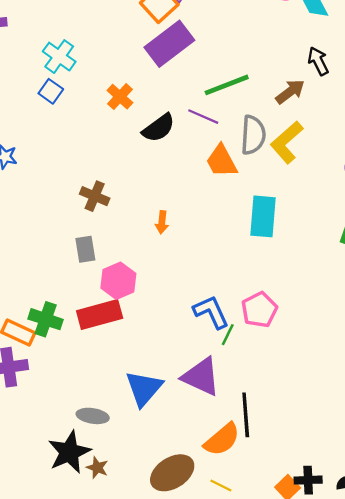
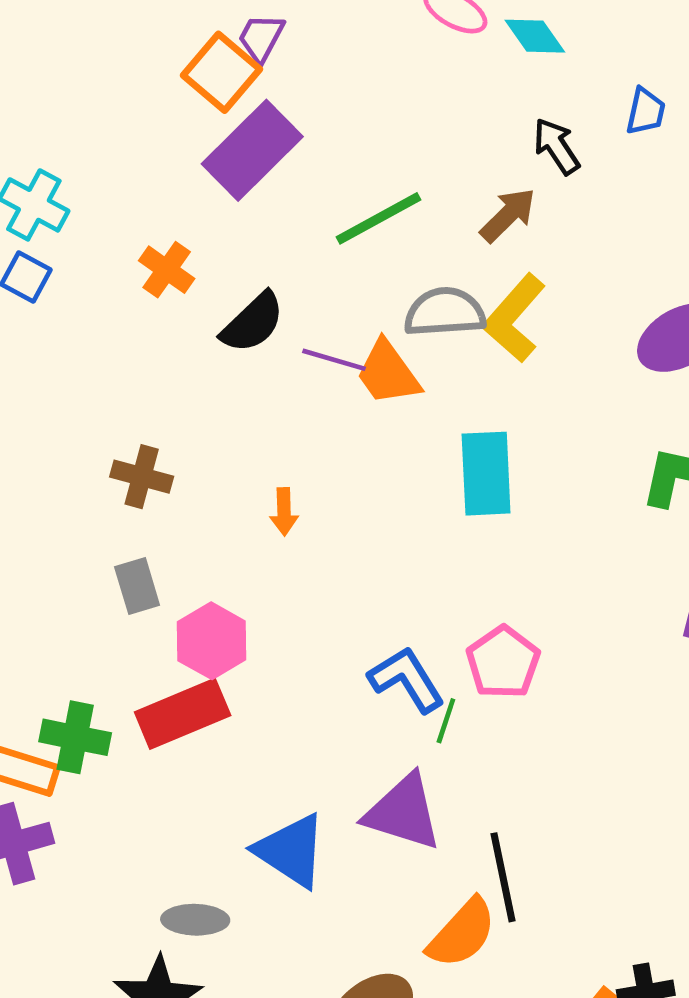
purple line: (203, 117) -> (334, 360), moved
gray semicircle: (253, 135) -> (445, 312), turned -90
blue triangle: (144, 388) -> (291, 851), turned -30

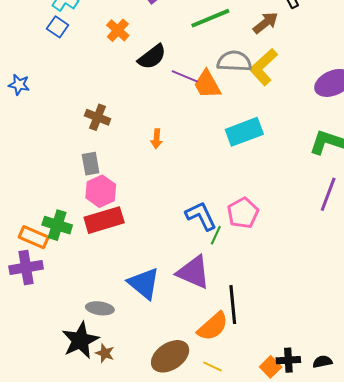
cyan rectangle: (486, 474) -> (244, 132), turned 66
pink hexagon: (212, 641) -> (101, 191), moved

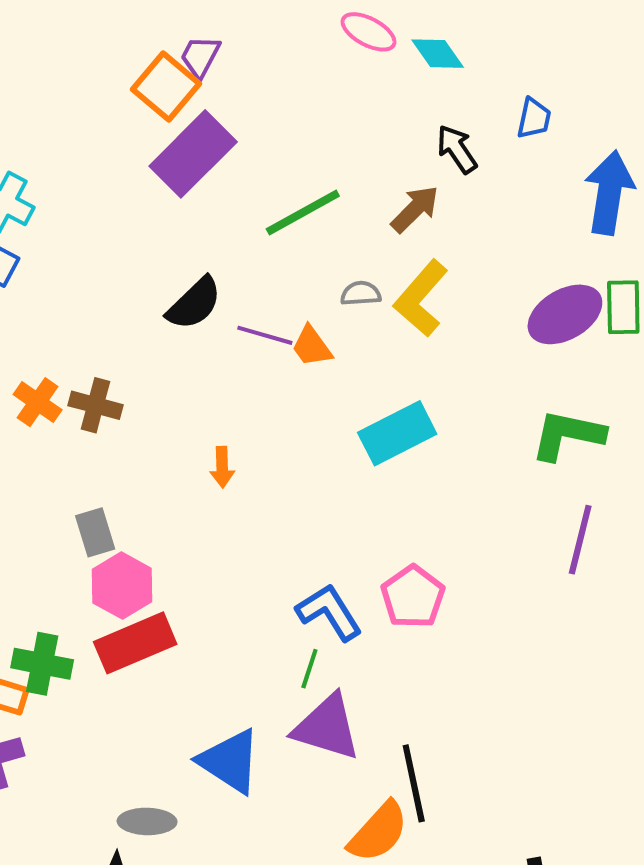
orange cross: (118, 30) -> (38, 402), moved
gray semicircle: (234, 61) -> (361, 293), size x0.6
orange trapezoid: (207, 84) -> (312, 346), size x0.7
brown cross: (98, 117) -> (95, 405), moved
green line: (216, 235) -> (309, 669), moved

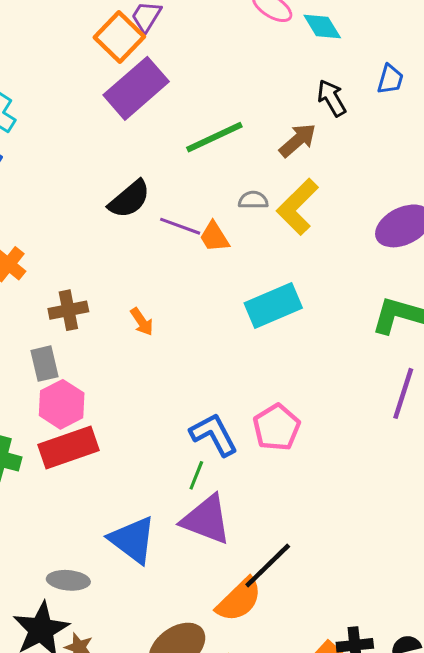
brown cross: (95, 405) -> (68, 310), moved, turned -30
orange arrow: (222, 467) -> (142, 322), turned -36
black line: (414, 783) -> (268, 566), turned 54

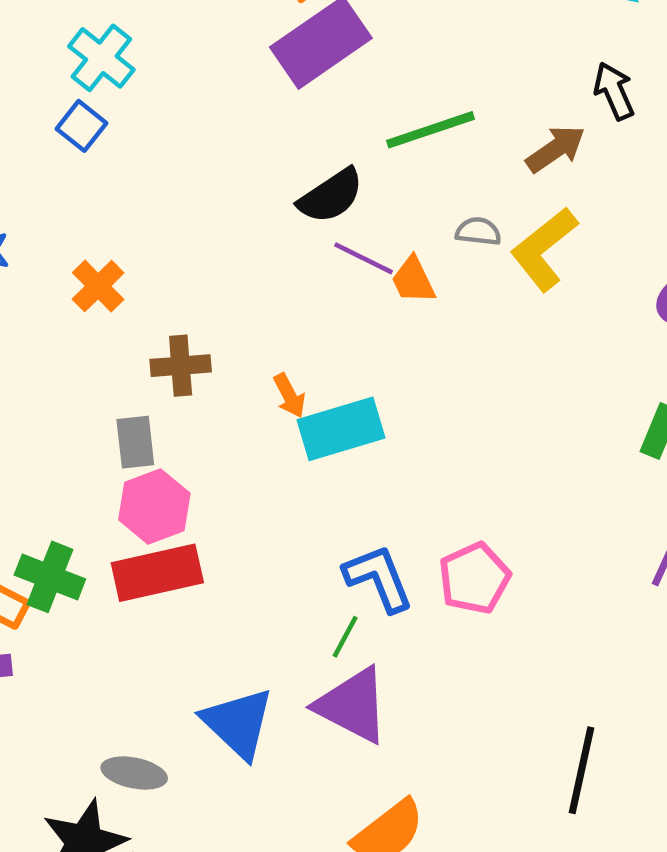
black semicircle: (129, 199) -> (331, 196), moved
cyan rectangle: (273, 305) -> (341, 429), moved
black line: (268, 566) -> (581, 770), moved, turned -40

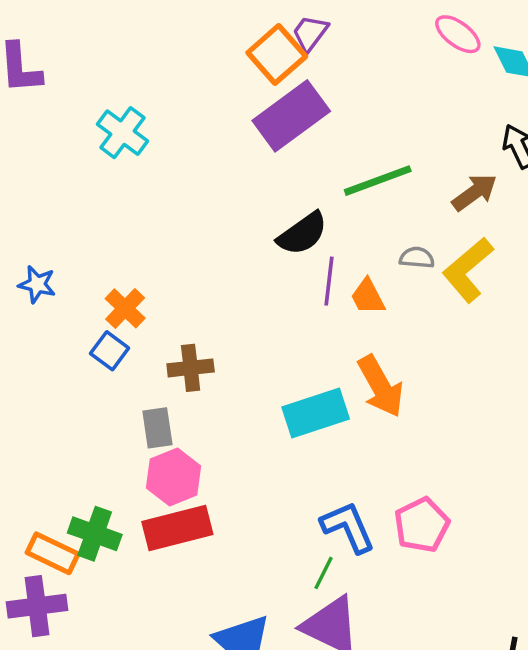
blue square: (81, 126) -> (110, 351), moved
purple line: (364, 258) -> (329, 281), turned 72
orange arrow: (289, 396) -> (381, 386), moved, size x1.8

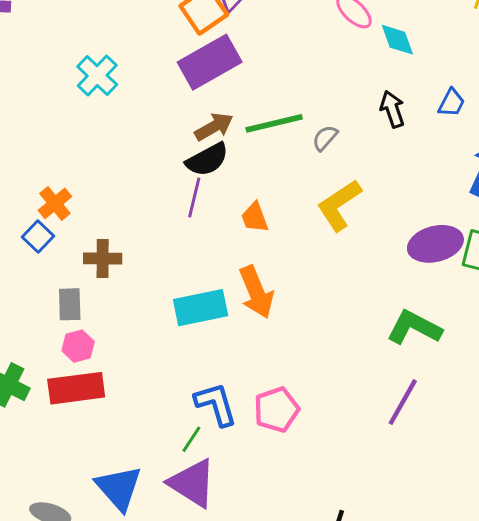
cyan cross: (122, 133) -> (97, 76), moved
brown arrow: (475, 192) -> (214, 127), moved
gray semicircle: (417, 258) -> (325, 138), moved, turned -60
purple line: (329, 281) -> (194, 197), moved
pink hexagon: (174, 477) -> (78, 346), size x0.7

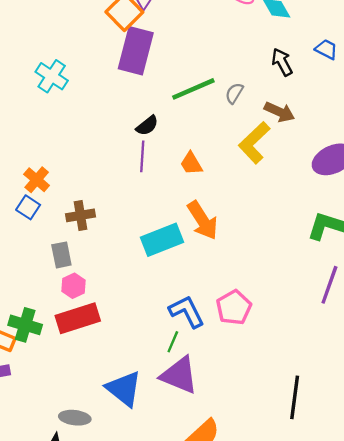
purple rectangle: (210, 62) -> (136, 51), turned -36
blue trapezoid: (452, 103) -> (326, 49), turned -80
brown arrow: (214, 127) -> (279, 112), moved, turned 64
black semicircle: (207, 160) -> (147, 126), size x0.7

